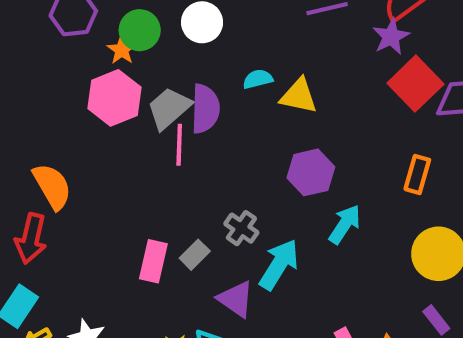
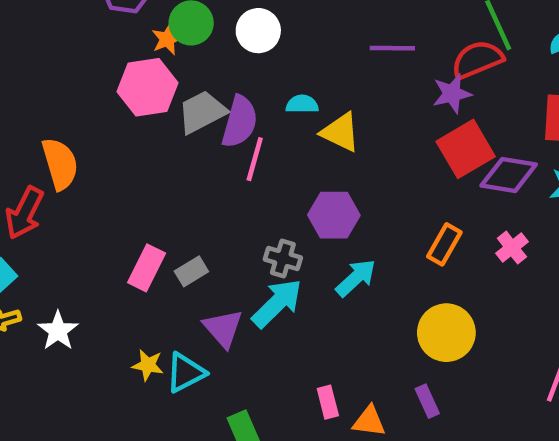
pink line: (179, 145) -> (255, 159), moved
gray cross: (241, 228) -> (283, 258), moved, turned -32

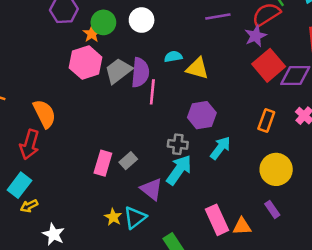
white star: (58, 331) -> (54, 234), moved
yellow star: (148, 365) -> (113, 217), turned 30
pink rectangle: (328, 402) -> (217, 220), size x1.6

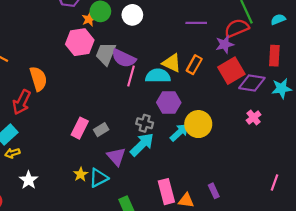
cyan semicircle: (173, 57) -> (158, 76), moved, size x1.6
gray trapezoid: (118, 71) -> (106, 54), turned -40
purple semicircle: (140, 73) -> (124, 58), turned 100
orange rectangle: (266, 120) -> (194, 65), moved
yellow circle: (276, 169) -> (198, 124), moved

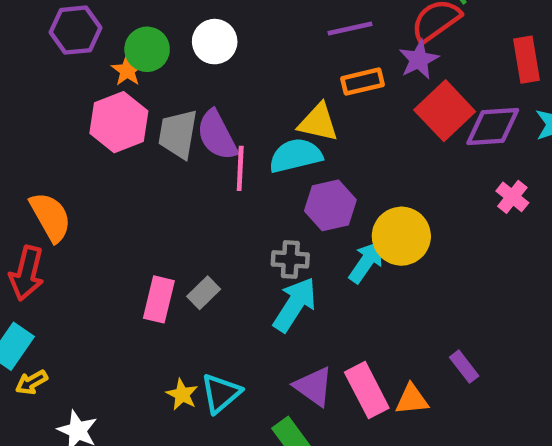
purple semicircle: (124, 58) -> (217, 135), turned 50
orange rectangle: (194, 65) -> (363, 82), moved, turned 60
purple triangle: (116, 157) -> (314, 386), moved

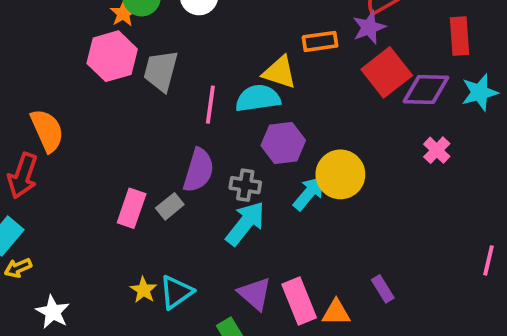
purple semicircle: (217, 135) -> (199, 170), moved, turned -141

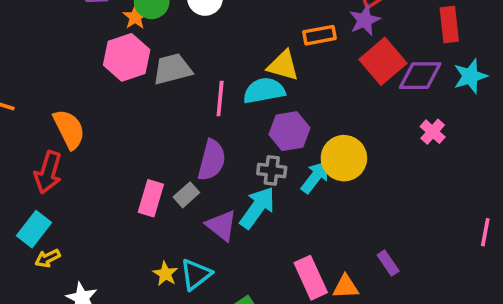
gray trapezoid: (161, 71) -> (172, 69), turned 63
gray cross: (245, 185) -> (272, 170), moved
purple triangle: (255, 294) -> (222, 225), moved

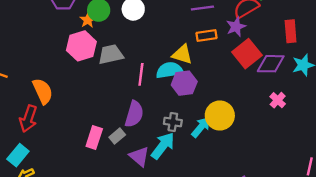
purple hexagon: (289, 131) -> (184, 83), moved

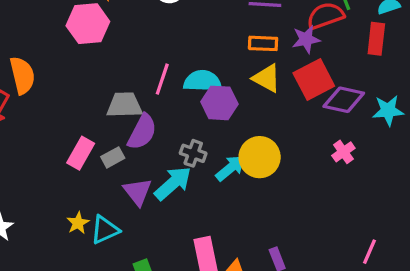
red rectangle: (291, 31) -> (376, 39), moved
gray trapezoid: (111, 54) -> (124, 105), moved
yellow triangle: (182, 54) -> (267, 78), moved

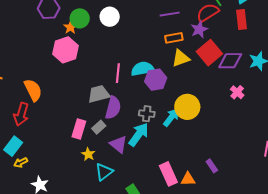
yellow triangle: (267, 78) -> (181, 58), turned -36
yellow star: (78, 223) -> (88, 154), moved

